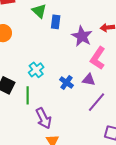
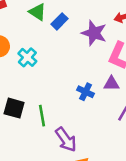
blue rectangle: (56, 22) -> (60, 21), turned 48
cyan cross: (36, 70) -> (27, 57), moved

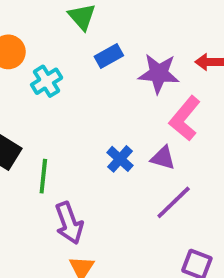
blue rectangle: (60, 21) -> (109, 56), moved
purple star: (94, 33) -> (159, 73), turned -30

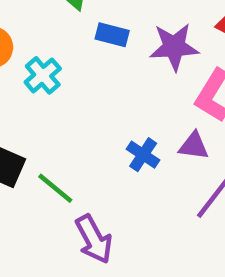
blue rectangle: (109, 56) -> (112, 35), turned 52
green line: (43, 176) -> (55, 188), turned -48

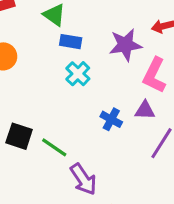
blue rectangle: (112, 35) -> (71, 42), moved
cyan cross: (43, 75) -> (78, 74), moved

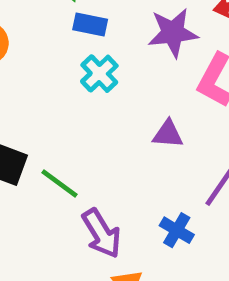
purple triangle: (145, 110) -> (168, 134), moved
blue cross: (111, 119) -> (177, 230), moved

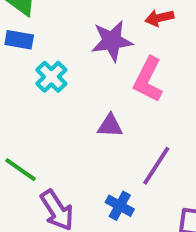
blue rectangle: (90, 25) -> (19, 40), moved

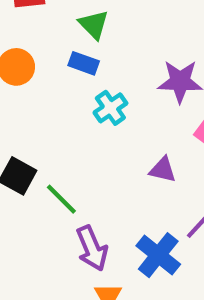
blue cross: (120, 206) -> (158, 255), size x1.5

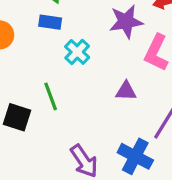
green line: (61, 199) -> (51, 96), moved, turned 36

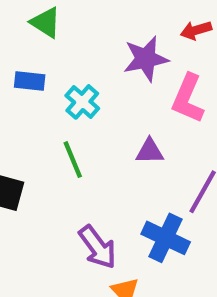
blue rectangle: (50, 22) -> (30, 81), moved
green line: (51, 96) -> (73, 160), moved

